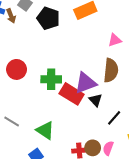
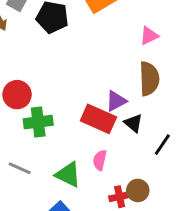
green cross: (51, 79) -> (38, 122), moved
purple triangle: (86, 83) -> (116, 101), size x0.7
pink semicircle: (108, 148) -> (100, 160), moved

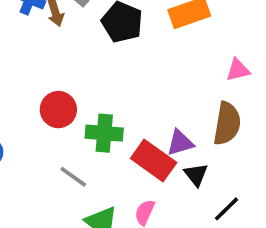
green cross: (38, 122) -> (104, 133), moved
gray line: (20, 168) -> (73, 177), moved

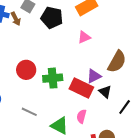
pink triangle: (238, 70) -> (84, 37), moved
brown semicircle: (227, 124) -> (117, 62), turned 30
gray line: (73, 177) -> (29, 112), moved

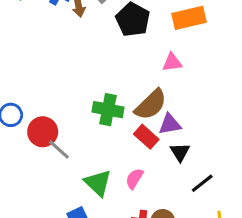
brown semicircle: (117, 62) -> (151, 105), moved
red circle: (26, 70) -> (43, 132), moved
red rectangle: (81, 88) -> (146, 137), size x0.7

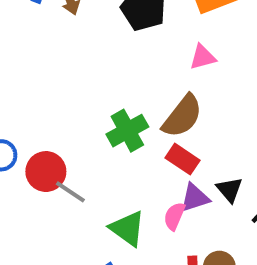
green cross: (108, 110) -> (127, 131), turned -32
purple triangle: (170, 124) -> (195, 198), moved
black triangle: (180, 152) -> (229, 190), moved

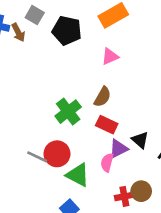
brown semicircle: (182, 116) -> (103, 97), size x0.7
red circle: (46, 172) -> (57, 154), moved

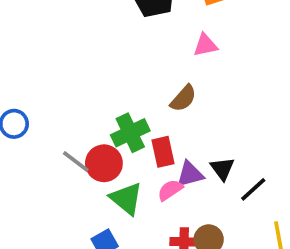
green cross: (68, 112) -> (130, 133), moved
red rectangle: (107, 125) -> (163, 152), moved, turned 40
pink semicircle: (107, 162) -> (170, 190), turned 30

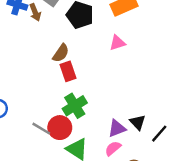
brown semicircle: (183, 98) -> (61, 53), moved
red rectangle: (163, 152) -> (68, 71), moved
pink semicircle: (170, 190) -> (113, 148), moved

